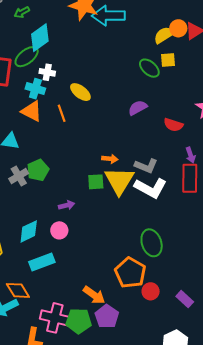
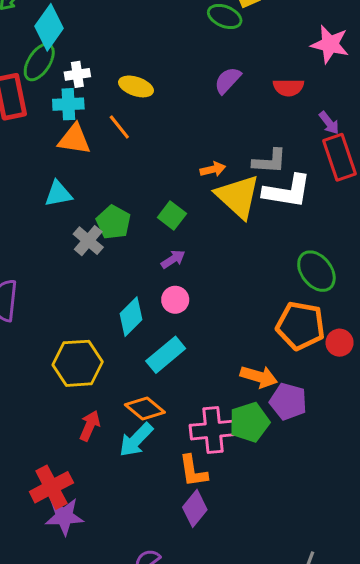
green square: (96, 182) -> (172, 215), moved, turned -30

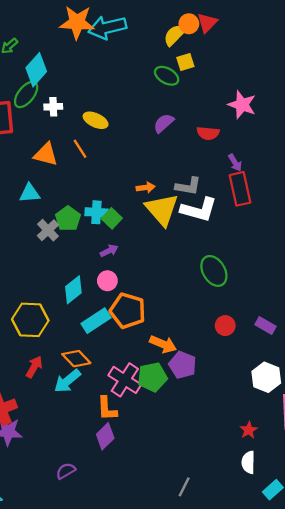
cyan cross: (68, 104) -> (96, 212), moved
orange pentagon: (301, 326) -> (128, 311), moved
pink cross: (213, 430) -> (125, 380), turned 32

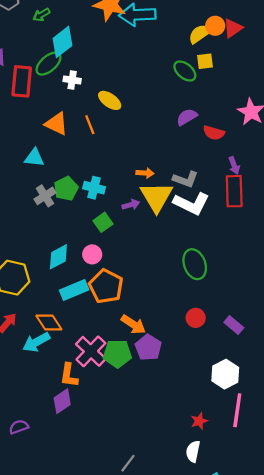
purple semicircle: (164, 123) -> (187, 117), moved
green square: (112, 218) -> (103, 222), moved
purple arrow: (109, 251) -> (131, 205), moved

